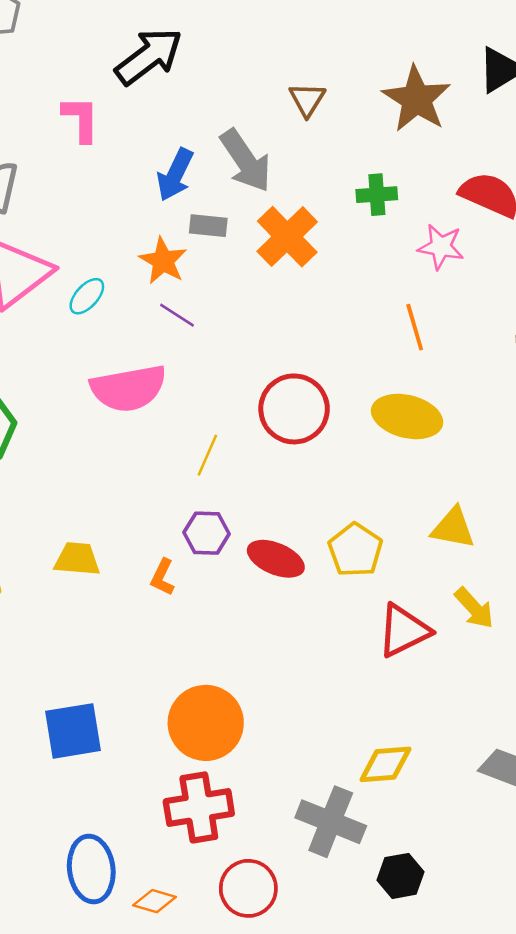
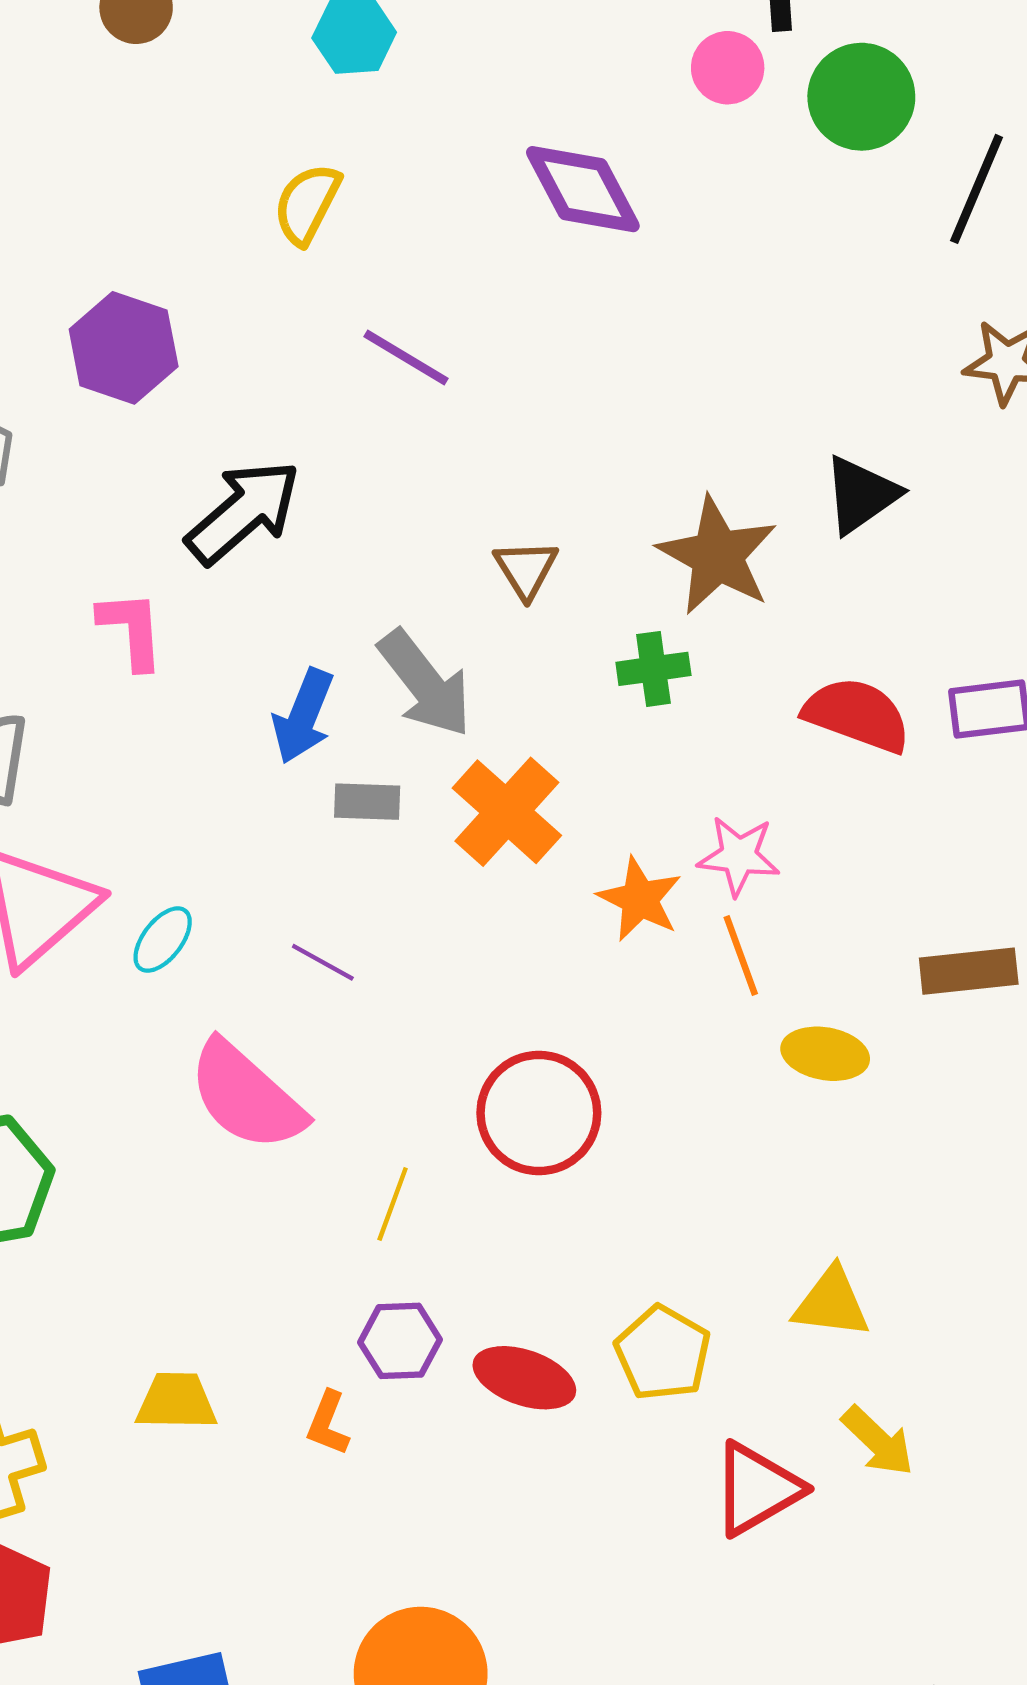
green cross: (377, 195) -> (653, 669), moved
pink star: (441, 247) -> (739, 856), moved
orange star: (163, 261) -> (640, 899), moved
pink semicircle: (128, 388) -> (246, 1096), turned 56
yellow ellipse: (407, 417) -> (825, 1054), moved, size x0.7

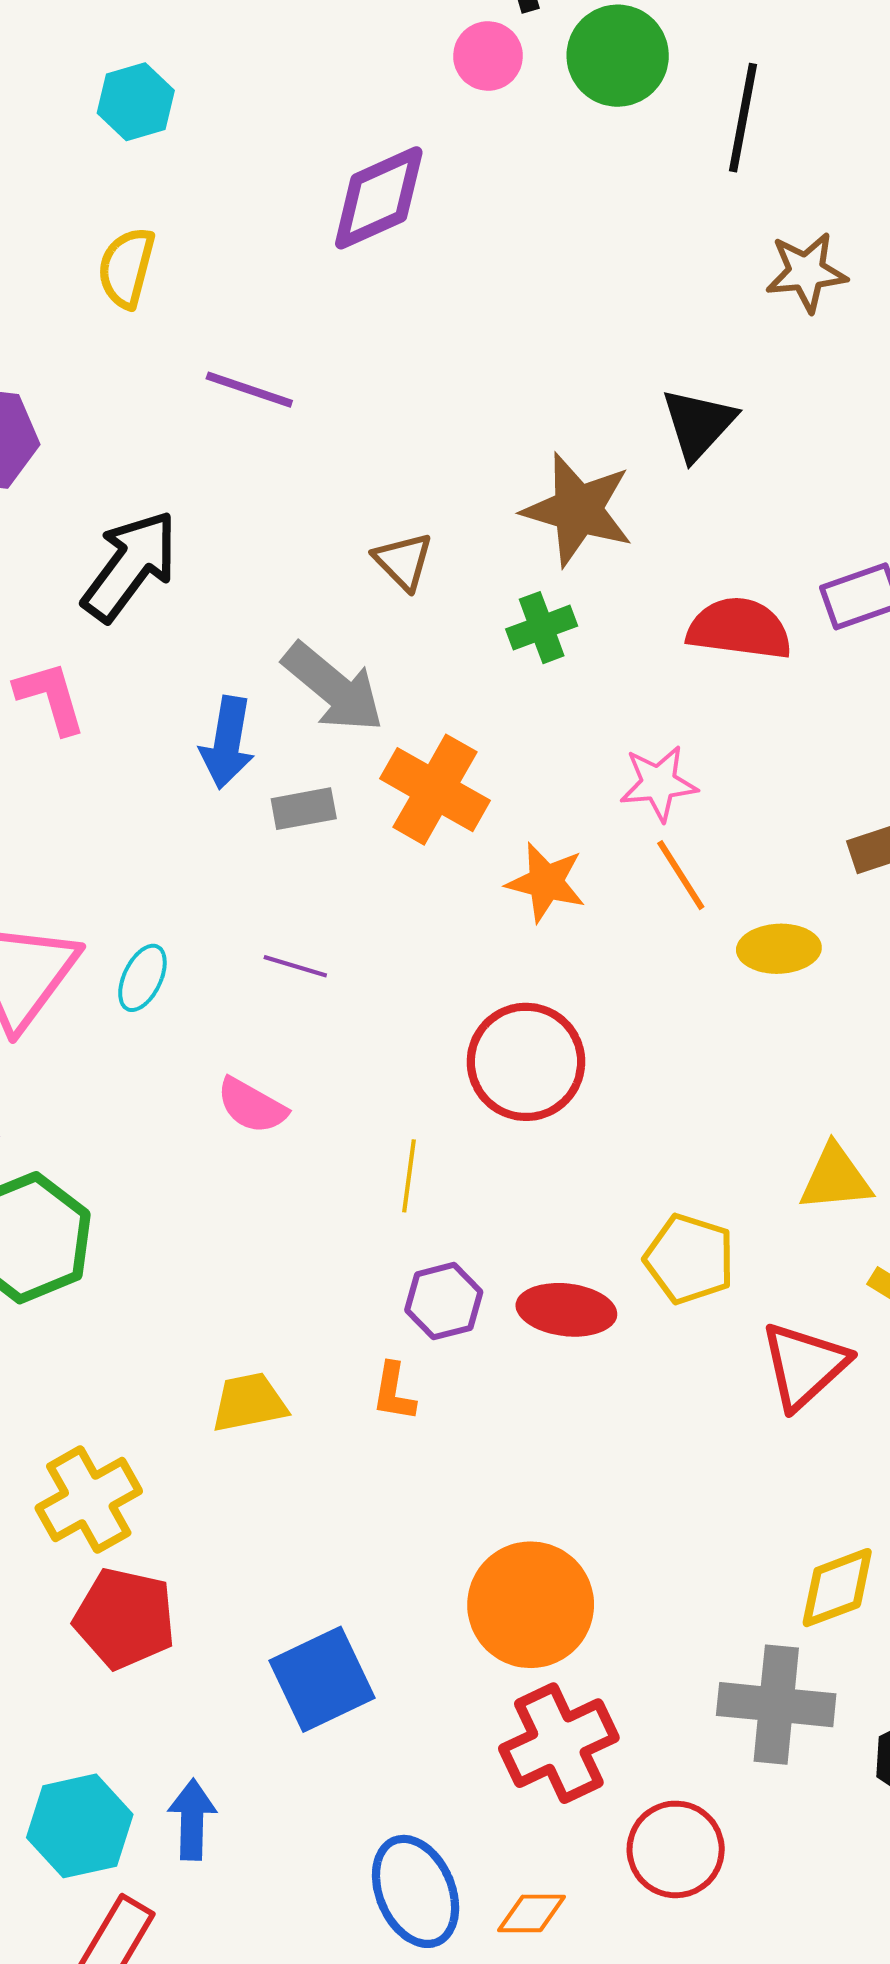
purple diamond: (583, 189) -> (379, 198), turned -74
orange star: (640, 899) -> (546, 882), moved
pink semicircle: (246, 1096) -> (252, 1106), size x0.6

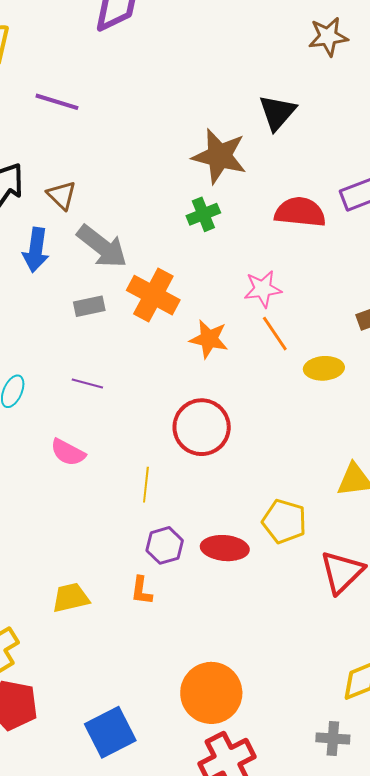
brown triangle: (403, 561) -> (62, 195), moved
blue arrow: (227, 742) -> (36, 250), moved
gray cross: (776, 1705) -> (333, 738), size x0.6

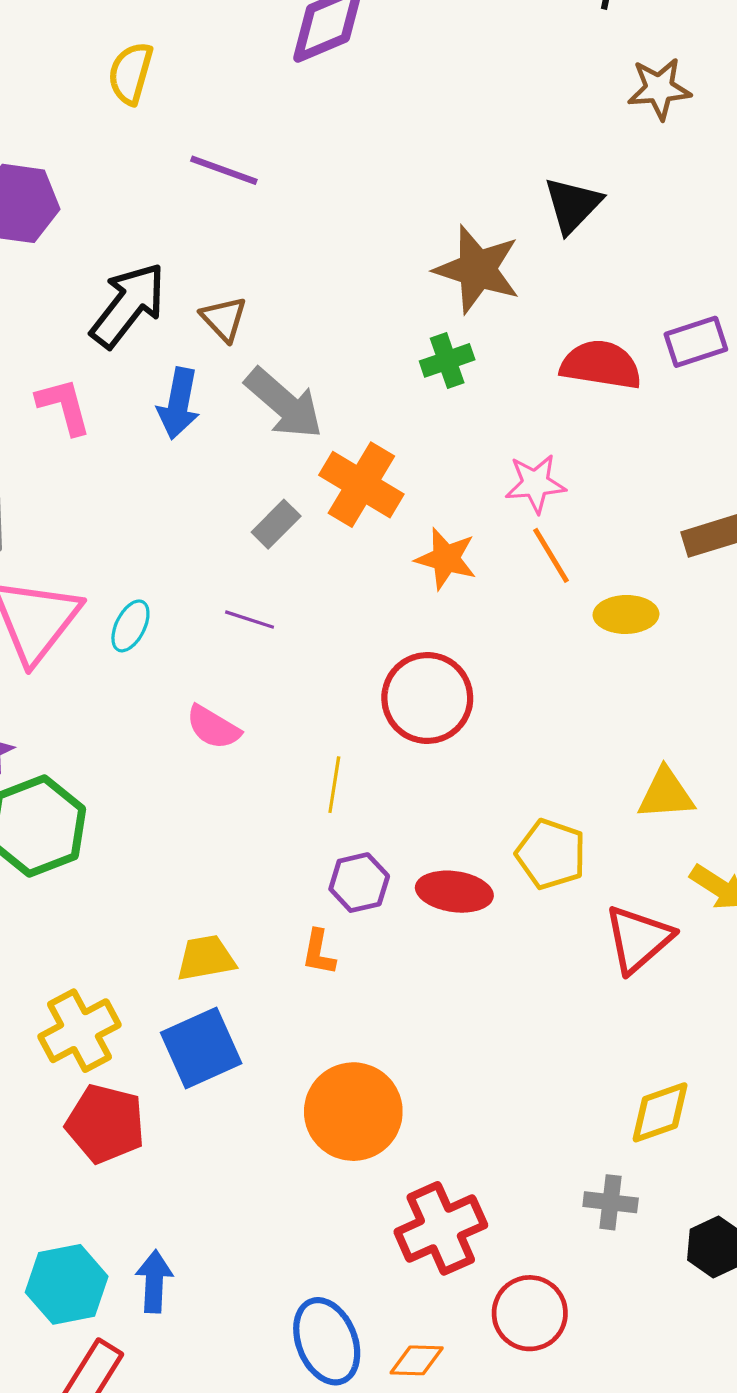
gray rectangle: (89, 306) -> (276, 524), moved, turned -36
orange circle: (211, 693) -> (353, 1112), moved
blue square: (110, 732) -> (201, 1048), moved

